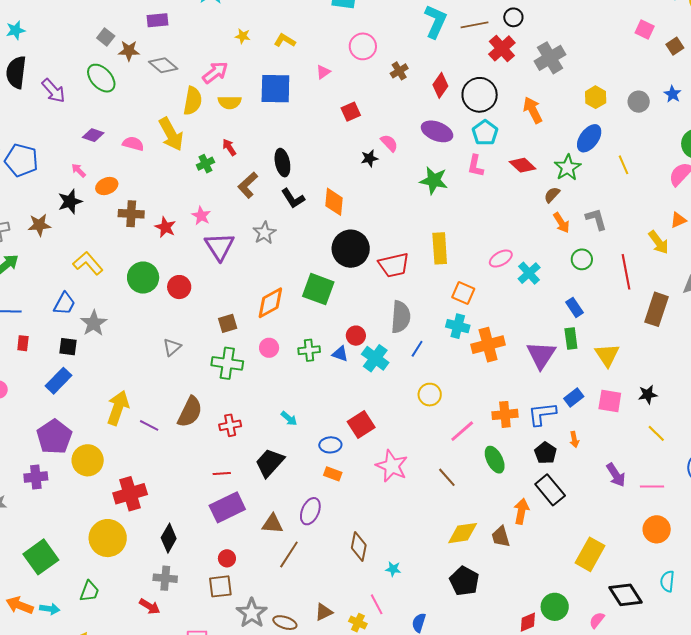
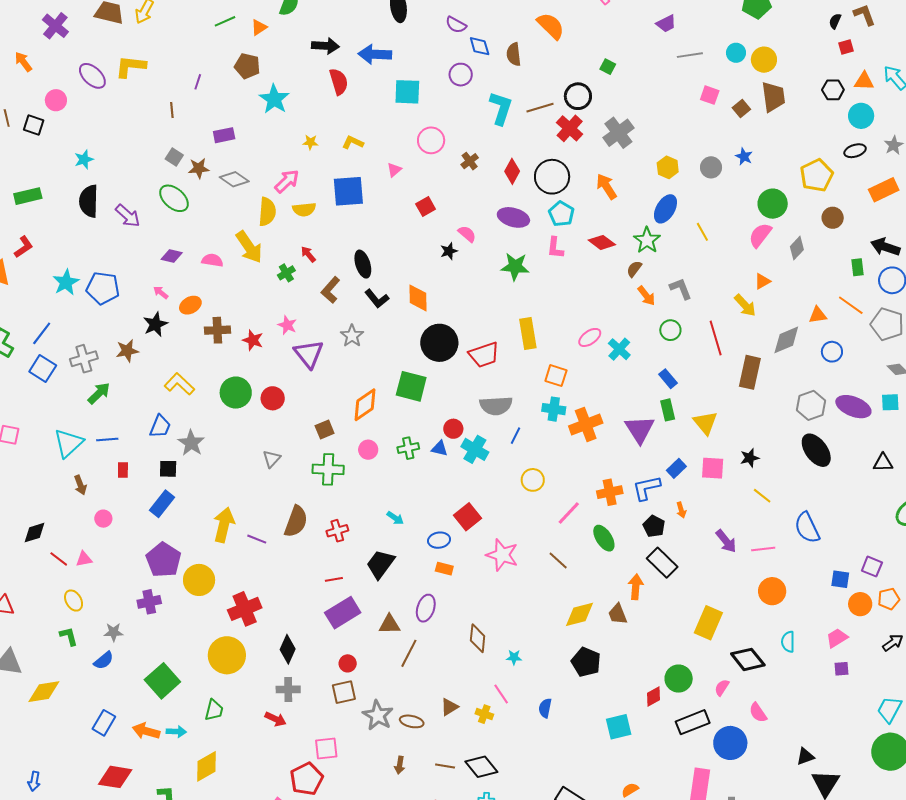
black circle: (513, 17) -> (578, 96), size x1.4
gray semicircle: (401, 317) -> (496, 406), turned 88

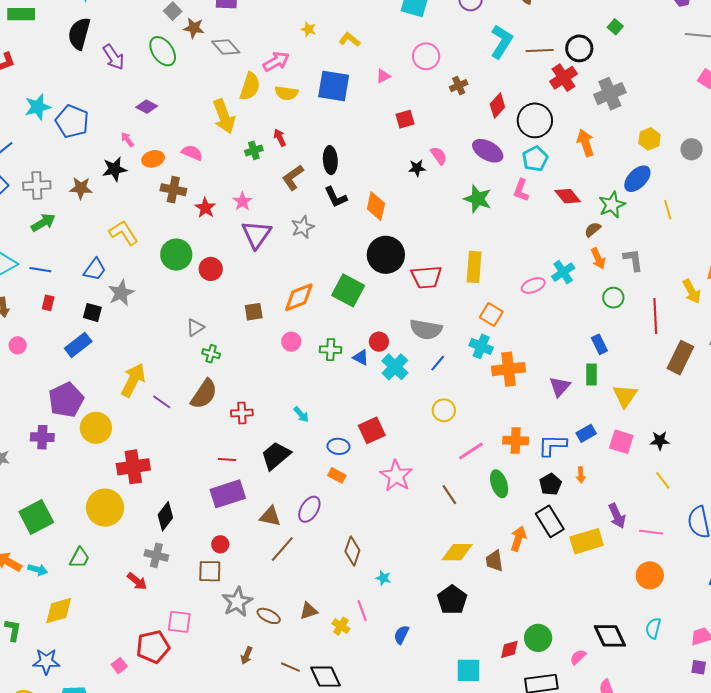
pink semicircle: (212, 260) -> (192, 153), moved
cyan cross: (619, 349) -> (563, 272), moved
purple triangle: (640, 429) -> (560, 387), size x0.7
green cross: (328, 469) -> (211, 354), moved, size x0.6
yellow rectangle: (708, 623) -> (587, 541), moved, turned 36

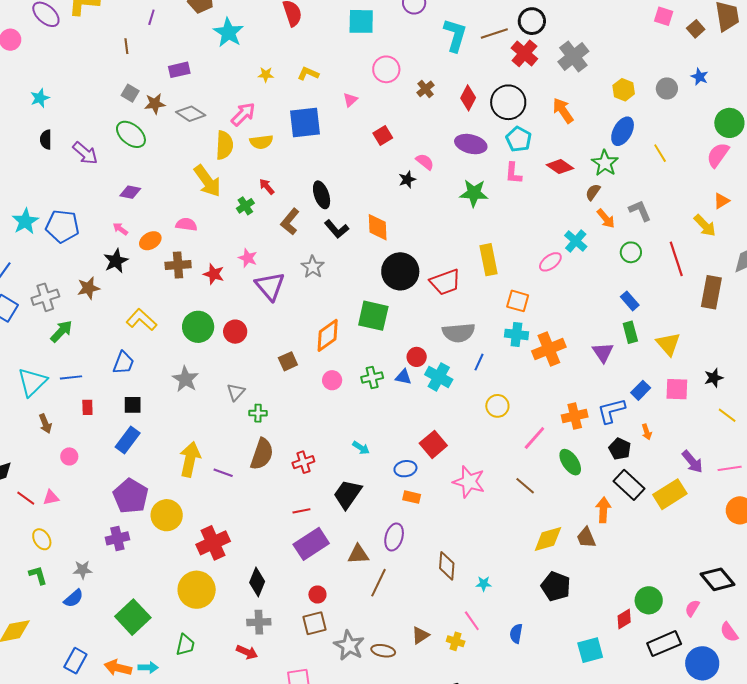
black semicircle: (79, 34) -> (46, 140), size x0.6
gray star: (121, 293) -> (185, 379), moved

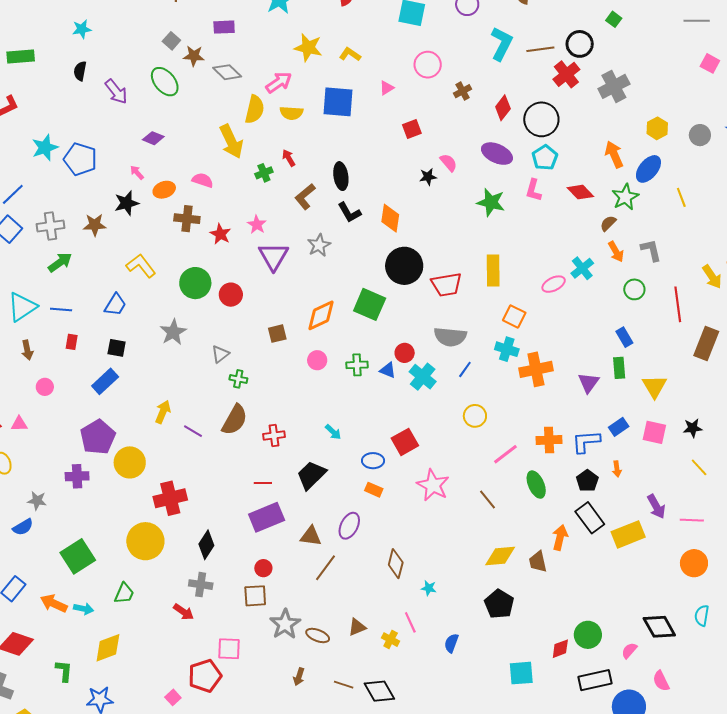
yellow star: (266, 75) -> (308, 48), size x1.8
orange arrow: (563, 111) -> (614, 154), moved
yellow arrow: (190, 459) -> (163, 412), size x0.7

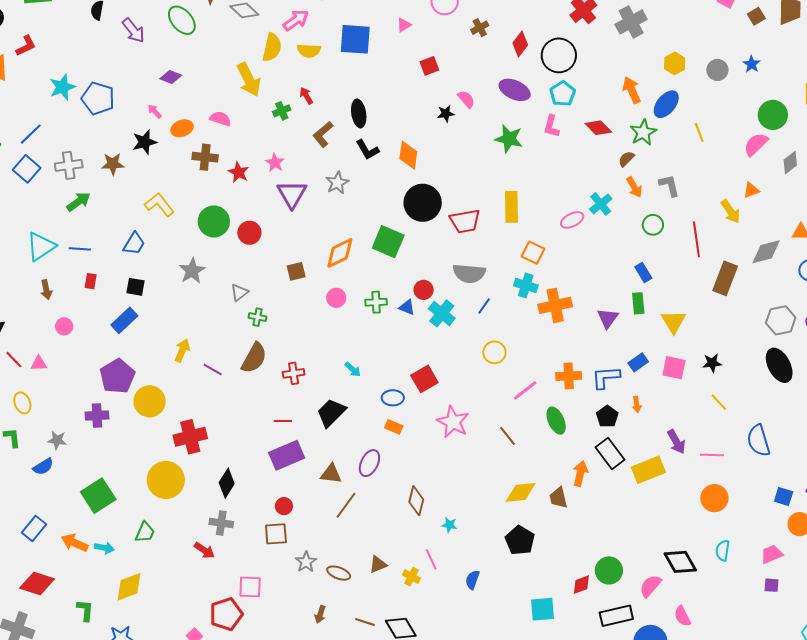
gray star: (285, 624) -> (306, 562), size x0.7
pink semicircle: (629, 651) -> (650, 586), size x1.4

